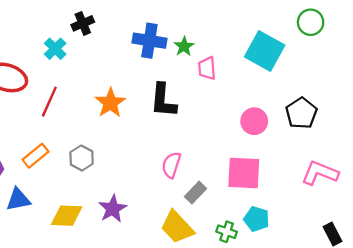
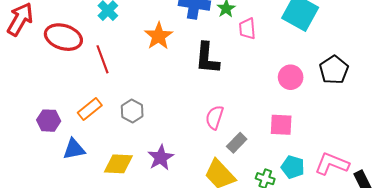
red line: (49, 102) -> (103, 59), turned -44
orange star: (110, 103) -> (159, 36), moved
pink square: (244, 173) -> (281, 125), size x0.7
pink L-shape: (320, 173) -> (332, 164), moved

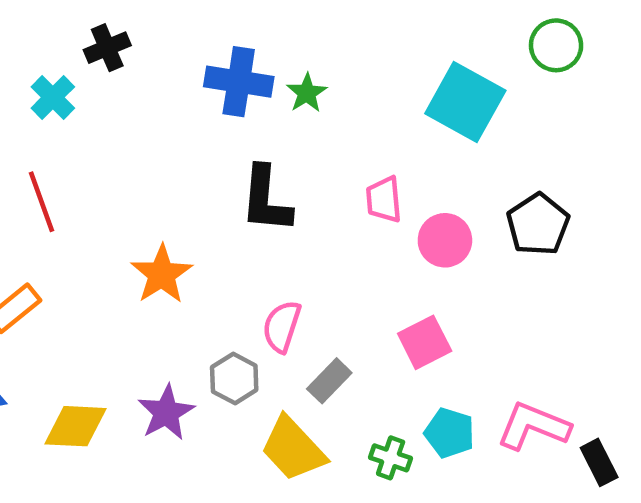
pink trapezoid: (247, 29) -> (384, 199), moved
orange star: (159, 36) -> (162, 274), moved
gray hexagon: (132, 111) -> (234, 379), moved
pink square: (281, 125) -> (425, 342), turned -30

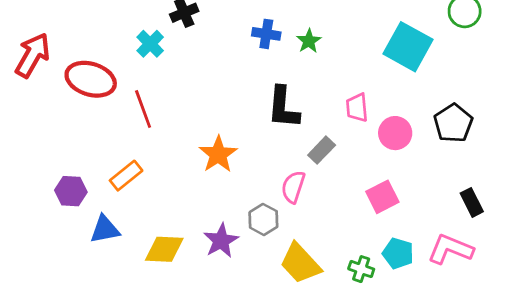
blue cross: (239, 82) -> (266, 34), size x0.7
gray rectangle: (329, 381) -> (322, 150), moved
black rectangle: (599, 462) -> (472, 202), moved

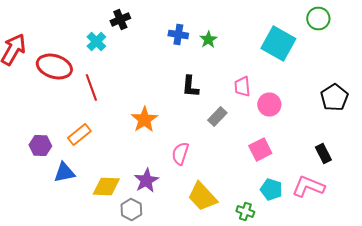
black L-shape: (283, 108) -> (190, 86), size x0.7
black pentagon: (453, 123) -> (334, 98), moved
pink semicircle: (293, 187) -> (180, 154), moved
gray hexagon: (263, 219) -> (131, 210), moved
green cross: (361, 269) -> (245, 212), moved

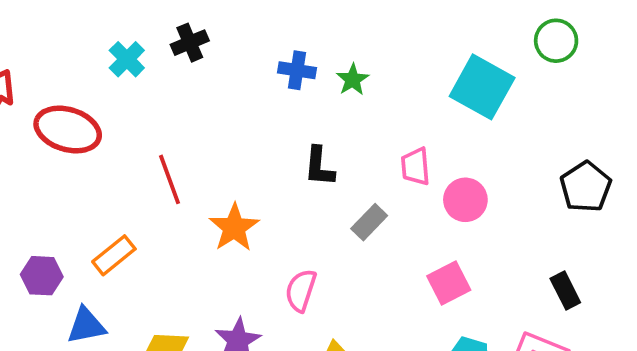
cyan cross: (96, 42) -> (127, 59), moved
red line: (91, 88) -> (169, 179), moved

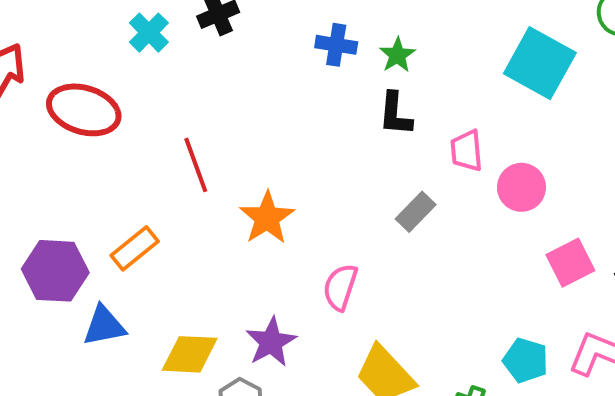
black L-shape: (319, 167) -> (395, 114), moved
purple hexagon: (42, 276) -> (55, 271), size x1.4
pink square: (449, 283) -> (570, 263), moved

